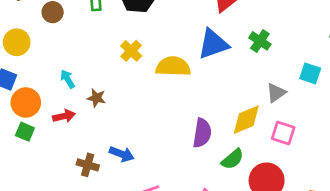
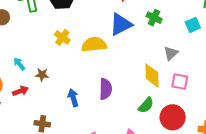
cyan square: (310, 73) -> (193, 25), moved, turned -35
yellow diamond: (246, 120) -> (152, 76), turned -60
purple semicircle: (202, 133) -> (106, 89), moved
blue arrow: (122, 154) -> (73, 98), moved, turned -120

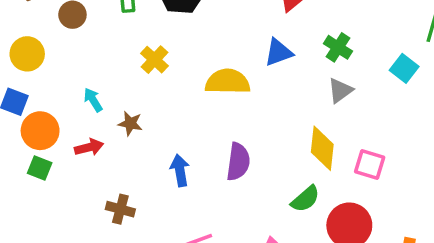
blue triangle: (121, 24) -> (278, 52), size x0.7
cyan square: (193, 25) -> (404, 68), turned -35
yellow cross: (62, 37) -> (154, 60), moved
gray triangle: (171, 53) -> (340, 90), moved

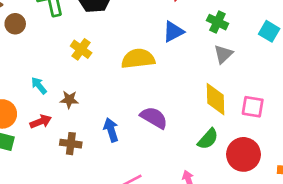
purple semicircle: (238, 162) -> (154, 118), turned -60
brown cross: (120, 209) -> (71, 144), moved

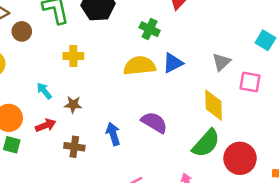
green cross: (217, 22) -> (150, 29), moved
blue triangle: (173, 32) -> (173, 63), moved
yellow cross: (81, 49) -> (73, 56), moved, turned -36
pink square: (253, 107) -> (250, 82), moved
green semicircle: (208, 139) -> (206, 143), size x1.4

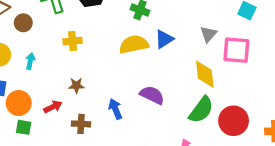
pink square: (250, 82) -> (236, 50), size x1.4
cyan arrow: (44, 91) -> (30, 61), moved, turned 56

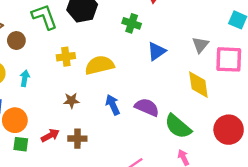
yellow semicircle: (134, 44) -> (99, 65), moved
red arrow: (53, 107) -> (50, 135), moved
blue arrow: (115, 109) -> (113, 105), moved
green semicircle: (201, 110) -> (178, 126), moved, turned 96

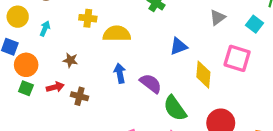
gray triangle: (200, 45) -> (218, 17), moved
blue triangle: (157, 51) -> (179, 46), moved
brown star: (71, 101) -> (70, 60), moved

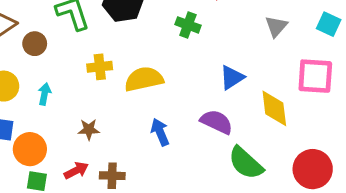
purple semicircle: (151, 83) -> (217, 122), moved

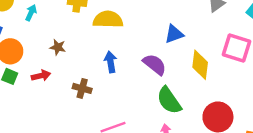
brown cross: (112, 176) -> (82, 88), moved

